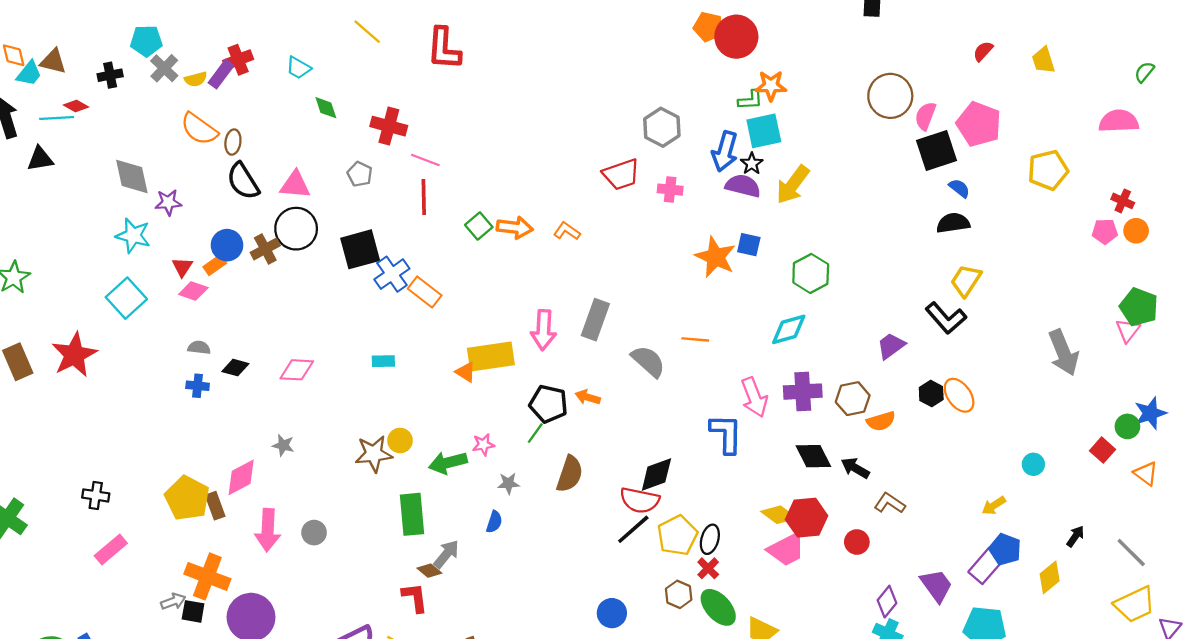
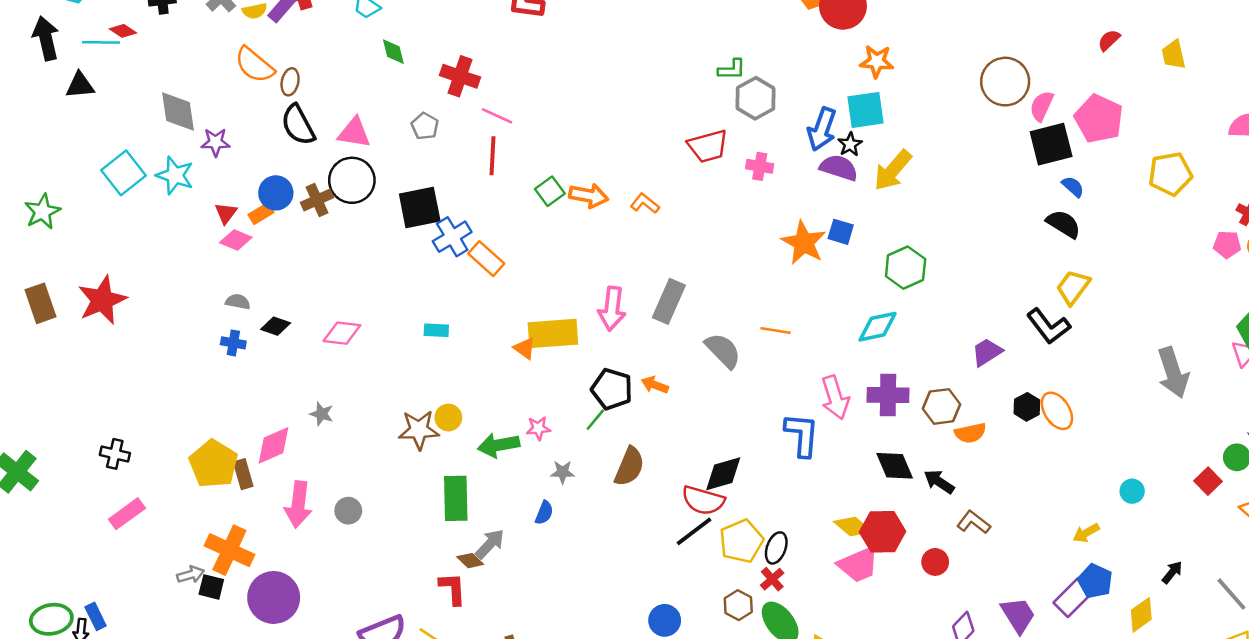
green L-shape: (750, 100) -> (732, 69), moved
black semicircle: (953, 223) -> (1064, 224), turned 36
cyan square: (126, 298) -> (123, 173), moved

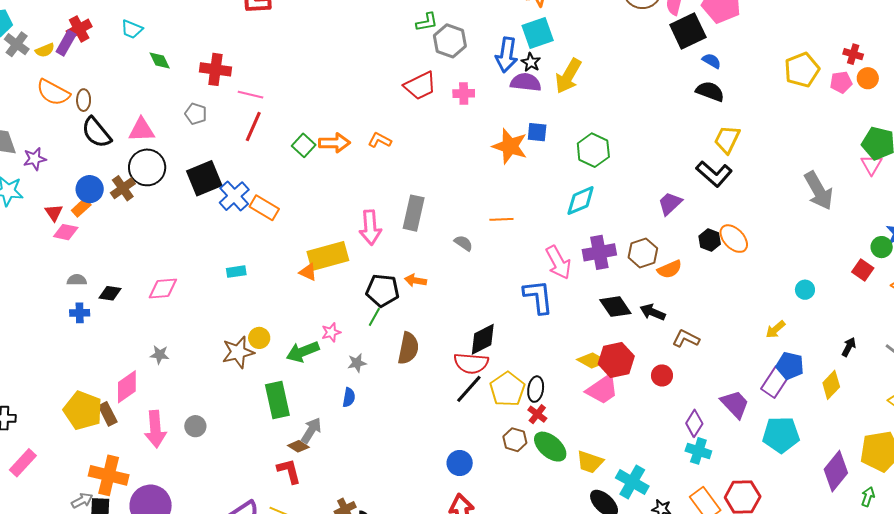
red line: (493, 156) -> (253, 127), turned 32
yellow pentagon: (1170, 174) -> (802, 70), moved
gray semicircle: (723, 351) -> (464, 243), size x0.6

